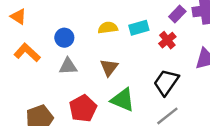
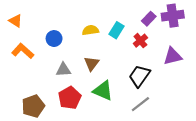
cyan rectangle: (139, 28) -> (116, 30), turned -42
gray triangle: (68, 66) -> (63, 70), moved

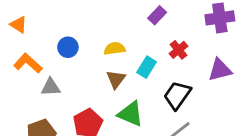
purple rectangle: (149, 19) -> (157, 15), moved
yellow semicircle: (90, 30) -> (115, 49), moved
cyan rectangle: (116, 30) -> (147, 67), moved
gray triangle: (63, 70) -> (51, 87), moved

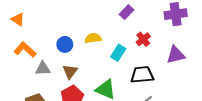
blue circle: (68, 47) -> (65, 44), moved
brown triangle: (116, 79) -> (70, 72), moved
black trapezoid: (177, 95) -> (142, 75), turned 50

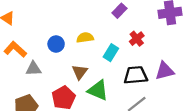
purple triangle: (176, 55) -> (165, 71), moved
brown triangle: (70, 72) -> (80, 72), moved

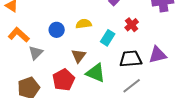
gray triangle: (33, 69) -> (36, 53), turned -42

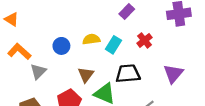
cyan rectangle: (108, 38) -> (113, 45), moved
purple triangle: (158, 55) -> (173, 74), turned -36
black trapezoid: (131, 59) -> (128, 74), moved

